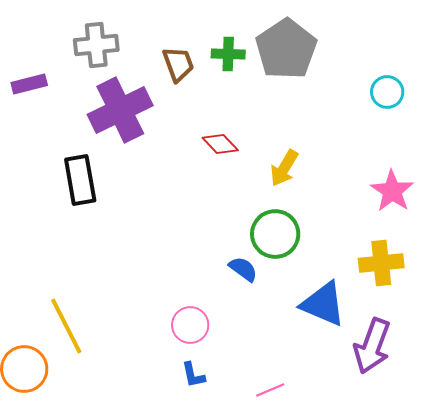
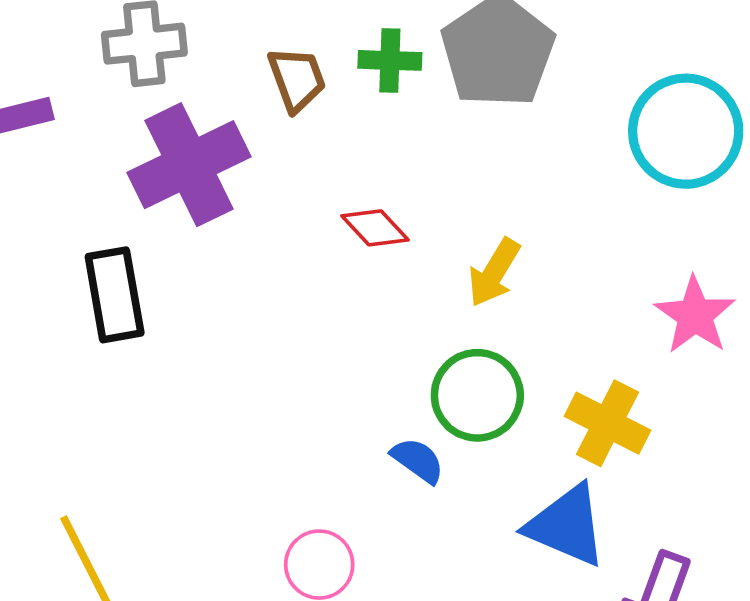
cyan circle: (387, 92) -> (686, 131), size x1.8
yellow cross: (381, 263) -> (608, 423), moved, turned 33

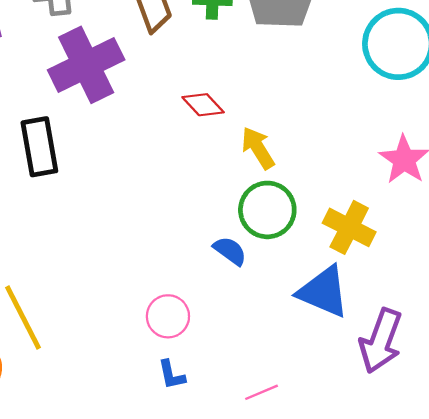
yellow arrow: (494, 273) -> (258, 148), moved, turned 117

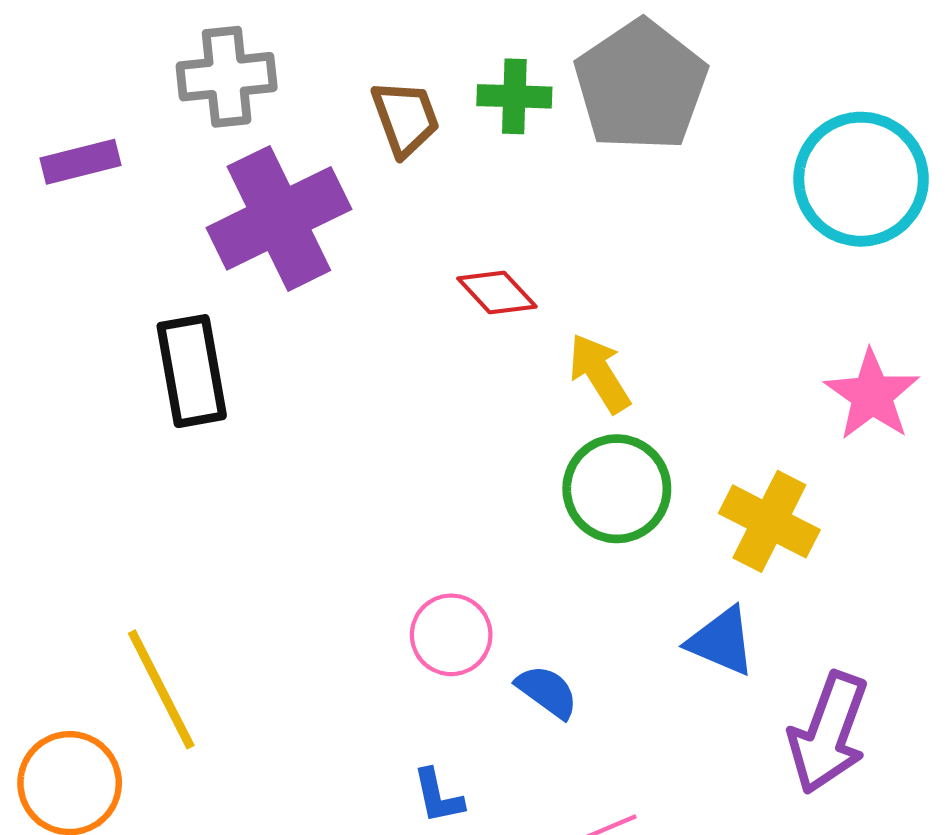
blue semicircle: (230, 251) -> (547, 692), moved
blue triangle: (323, 292) -> (721, 641), size x0.7
pink circle: (168, 316) -> (451, 635), moved

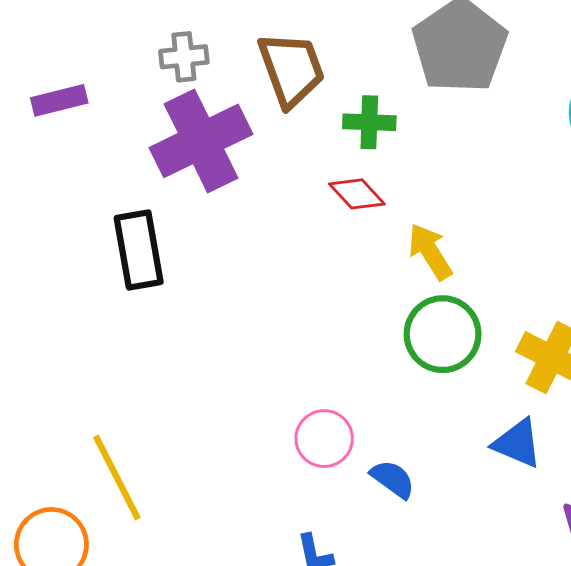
gray cross: (227, 77) -> (184, 57), moved, size x0.7
green cross: (514, 96) -> (369, 122), moved
brown trapezoid: (405, 118) -> (291, 69), size x1.4

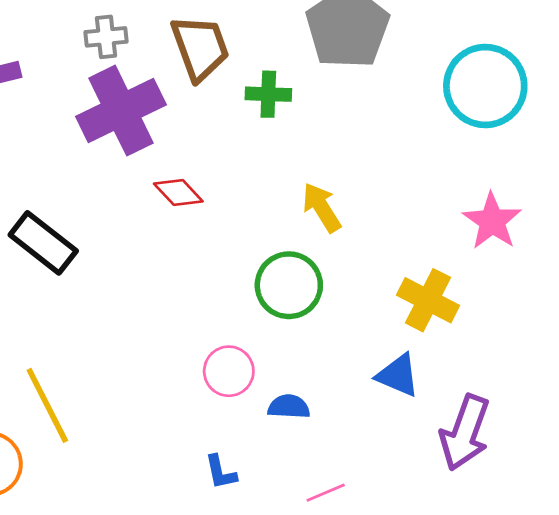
red diamond: (357, 194) -> (178, 192), moved
black rectangle: (139, 250) -> (43, 243), moved, turned -42
green circle: (443, 334) -> (289, 285), moved
blue semicircle: (393, 479) -> (289, 407), turned -33

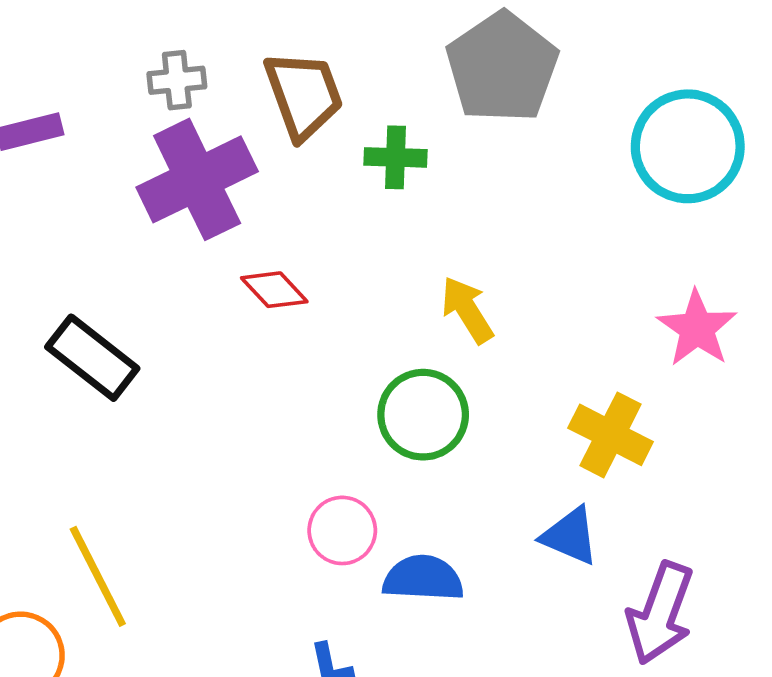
blue semicircle: (289, 407) -> (423, 578), size x1.4

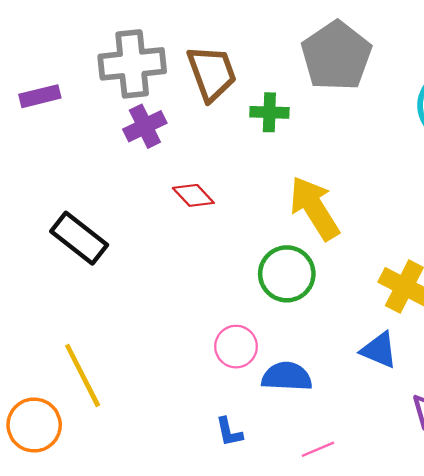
gray cross: (177, 80) -> (132, 64), size x1.8
purple cross: (197, 179) -> (145, 126), size x0.6
yellow arrow: (467, 310) -> (314, 208), size x1.5

